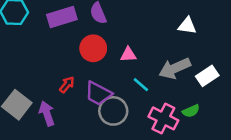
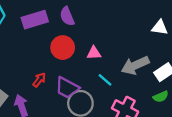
white triangle: (187, 26) -> (160, 27), moved
green semicircle: (191, 111) -> (161, 97), moved

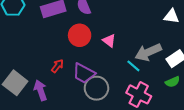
pink triangle: (94, 53) -> (109, 41), turned 40
cyan line: (105, 80) -> (133, 66), moved

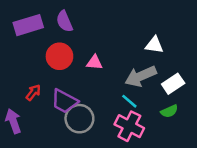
white triangle: (172, 16) -> (154, 45), moved
pink triangle: (109, 41) -> (94, 63), turned -32
cyan line: (133, 66) -> (129, 101), moved

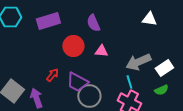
purple semicircle: (64, 21) -> (93, 23), moved
white triangle: (154, 45) -> (149, 19), moved
cyan line: (129, 101) -> (129, 82), turned 32

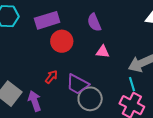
red circle: (73, 46) -> (62, 41), moved

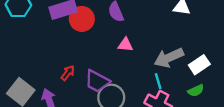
red circle: (62, 41) -> (82, 19), moved

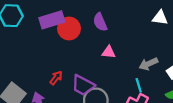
gray arrow: (169, 58) -> (148, 64), size x0.7

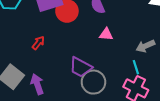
red arrow: (56, 78) -> (38, 43), moved

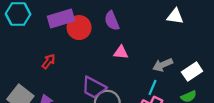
cyan line: (136, 67) -> (153, 87), turned 40

